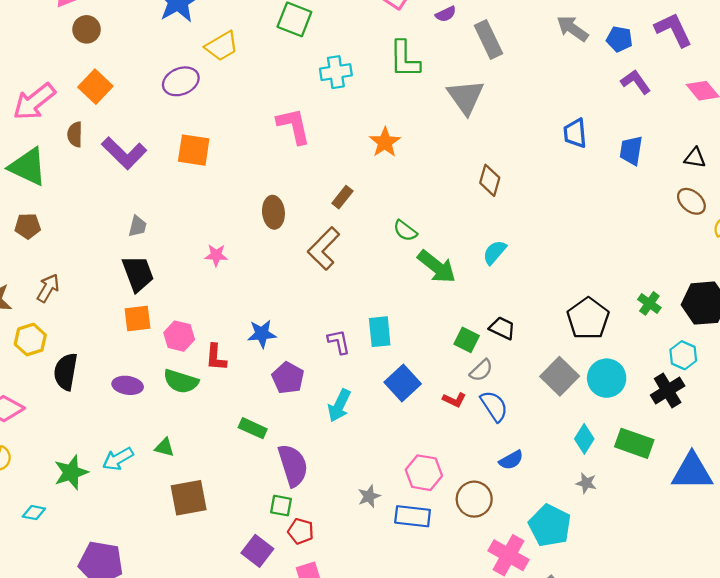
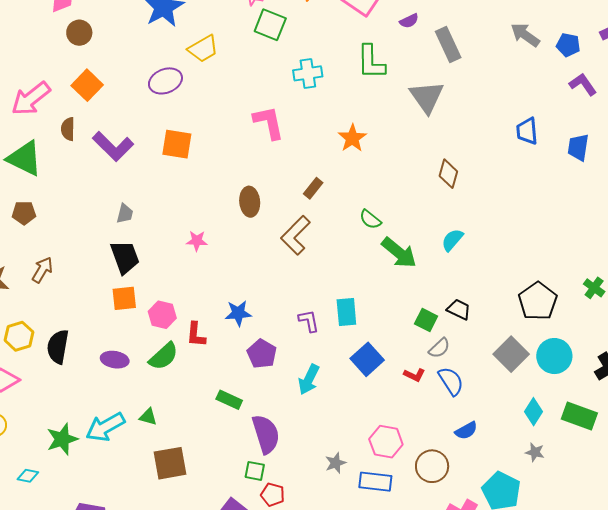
yellow hexagon: (30, 340) -> (19, 336), moved
green semicircle: (181, 381) -> (164, 356), turned -60
cyan arrow: (118, 459) -> (105, 427), size x1.4

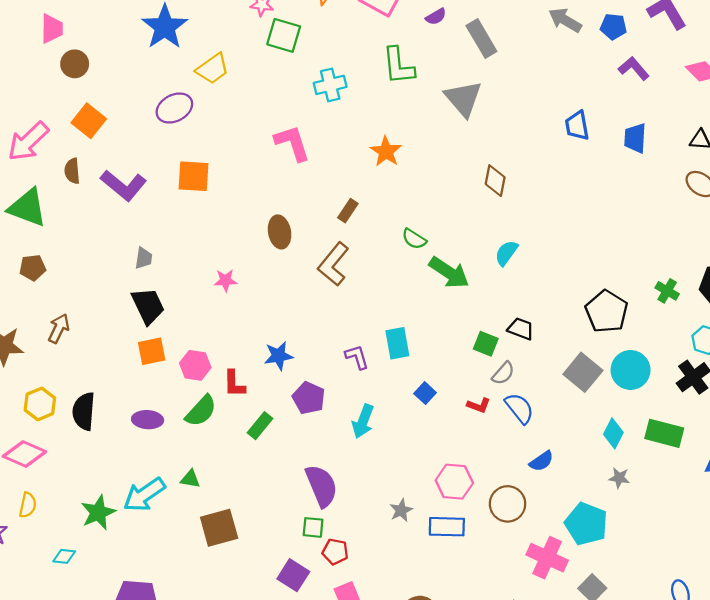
blue square: (367, 359) -> (425, 393), size x0.6
green rectangle: (229, 400) -> (260, 426), moved, turned -70

